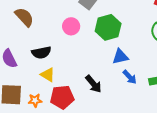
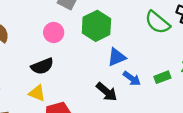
black semicircle: (41, 53) -> (42, 66), moved
black arrow: (93, 84) -> (107, 92), moved

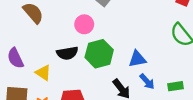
green hexagon: (96, 26) -> (99, 54), moved
yellow triangle: (37, 93) -> (43, 73), moved

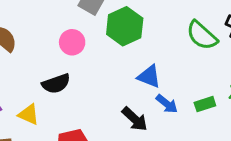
green hexagon: (99, 54) -> (125, 26), moved
blue triangle: (137, 59) -> (149, 76), turned 42

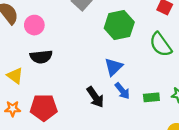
green hexagon: (125, 26) -> (119, 25), moved
pink circle: (72, 42) -> (34, 25), moved
blue triangle: (149, 76) -> (113, 67), turned 42

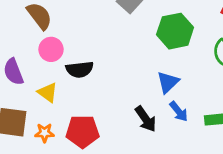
pink circle: (34, 25) -> (51, 49), moved

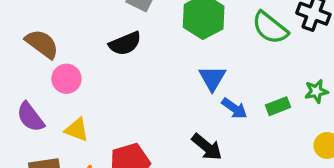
black semicircle: (80, 69) -> (125, 44), moved
black arrow: (146, 119) -> (207, 147), moved

